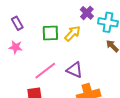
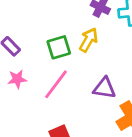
pink line: (45, 71) -> (56, 84), moved

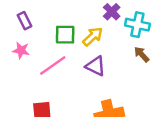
purple triangle: (104, 88) -> (96, 66), moved

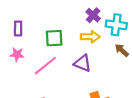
purple rectangle: (24, 21) -> (18, 28), turned 32
yellow arrow: (93, 36) -> (90, 37), moved, turned 48

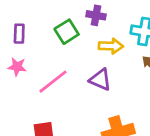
purple cross: (93, 15) -> (96, 15), moved, turned -32
green square: (54, 38) -> (67, 32), moved, turned -30

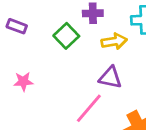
purple rectangle: (19, 34) -> (17, 26), moved, turned -60
pink line: (53, 82) -> (89, 108), moved

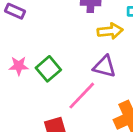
green square: (66, 36) -> (48, 69), moved

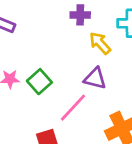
yellow arrow: (110, 31) -> (100, 43), turned -125

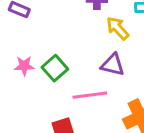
pink line: (73, 108) -> (90, 95), turned 40

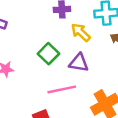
green square: (55, 68) -> (48, 54), moved

